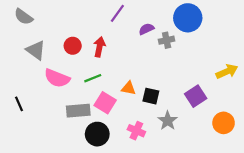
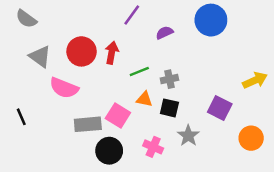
gray cross: (167, 40) -> (169, 79), moved
red circle: (73, 46) -> (82, 51), size x1.5
green line: (93, 78) -> (139, 72), moved
purple square: (196, 96) -> (220, 108), turned -30

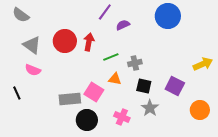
purple semicircle: (164, 33) -> (123, 25), moved
pink semicircle: (64, 88) -> (33, 70), moved, size x0.7
black square: (169, 108) -> (144, 86), moved

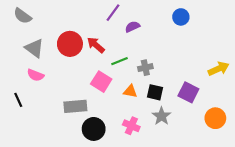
blue circle: (168, 16) -> (181, 17), size x0.6
red arrow: (89, 42) -> (96, 45), turned -60
orange triangle: (115, 79) -> (130, 91), moved
pink square: (94, 92) -> (101, 82), moved

